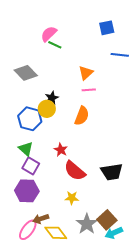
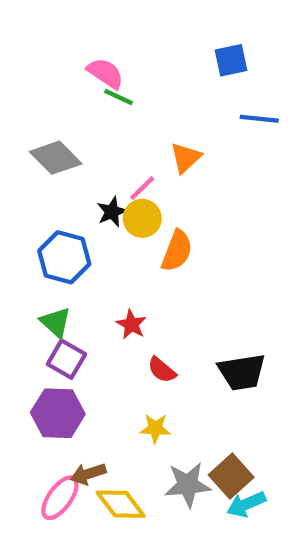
pink semicircle: (49, 34) -> (105, 73), turned 78
pink line: (89, 90) -> (142, 188), moved, turned -40
yellow circle: (47, 109) -> (142, 218), moved
red semicircle: (75, 171) -> (162, 370), size x0.6
gray star: (87, 224) -> (188, 485), turned 30

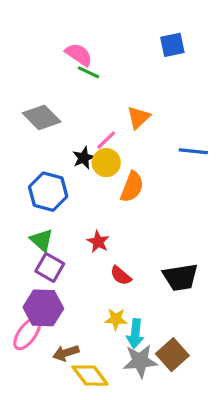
blue line: (259, 119) -> (193, 151), moved
pink ellipse: (60, 498) -> (27, 334), moved
cyan arrow: (246, 504) -> (135, 334), moved, turned -60

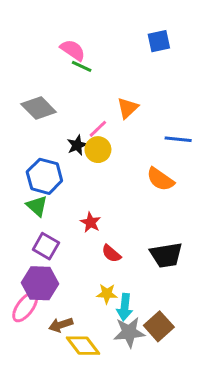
orange semicircle: (132, 187) -> (160, 179), moved, turned 104
green triangle: (42, 240) -> (37, 206), moved

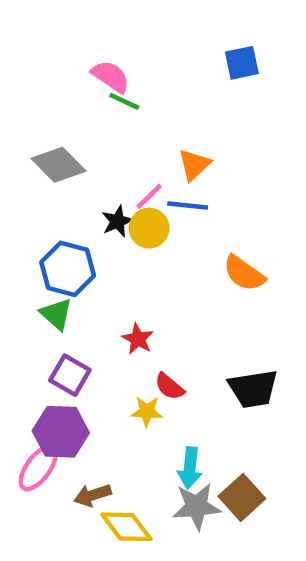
blue line: (178, 139) -> (188, 205), moved
yellow star: (107, 294) -> (147, 411), moved

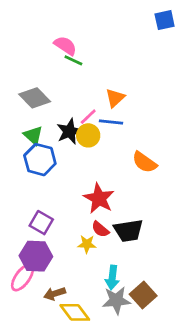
blue square: (242, 63) -> (165, 20), moved
black star: (117, 221) -> (69, 131), size x1.4
green triangle: (56, 314) -> (33, 135), moved
red star: (138, 339) -> (99, 198), moved, size x1.6
black trapezoid: (253, 389) -> (128, 231), moved

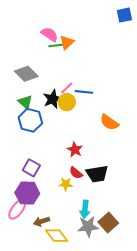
green line: (73, 60) -> (56, 45), turned -32
orange triangle: (115, 98) -> (67, 42), moved
red star: (99, 198) -> (75, 150), size x0.7

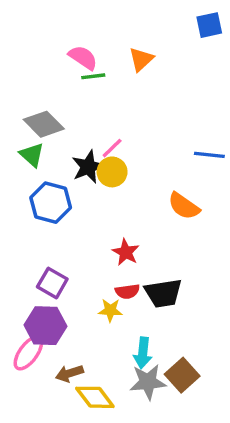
orange triangle: (67, 42) -> (141, 59), moved
blue line: (84, 92) -> (209, 155), moved
green triangle: (25, 102) -> (32, 155), moved
red semicircle: (76, 173) -> (127, 291), turned -48

